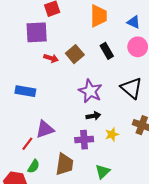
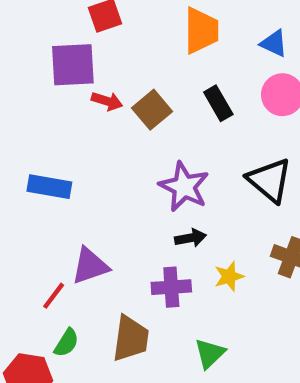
red arrow: (51, 58) -> (107, 101), moved

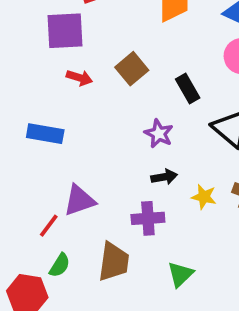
red arrow: (107, 101) -> (79, 78), moved
black rectangle: (218, 103) -> (188, 89), moved
purple star: (184, 187) -> (159, 134), size x0.7
yellow star: (229, 276) -> (204, 197), moved, turned 30

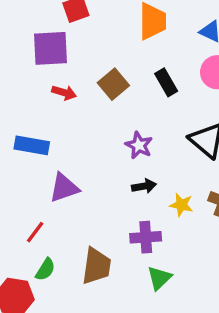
black rectangle: (188, 89) -> (166, 82), moved
purple triangle: (79, 200) -> (64, 188), moved
purple cross: (148, 218) -> (146, 237), moved

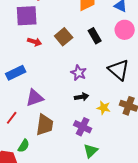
blue rectangle: (32, 145) -> (16, 73), turned -36
red line: (35, 232) -> (12, 118), moved
purple cross: (146, 237) -> (83, 127), turned 30
brown trapezoid: (96, 266) -> (45, 125), moved

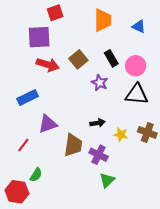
pink circle: (125, 30) -> (136, 66), moved
red arrow: (35, 42) -> (48, 65), size x1.5
black triangle: (119, 70) -> (137, 94), turned -35
purple star: (79, 73) -> (100, 83), moved
brown trapezoid: (45, 125) -> (73, 145), moved

